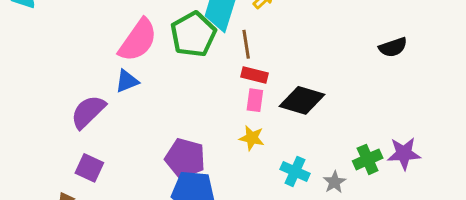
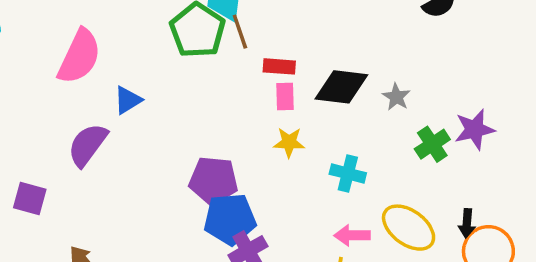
pink semicircle: (138, 40) -> (79, 57), moved
brown line: (246, 44) -> (240, 32), moved
purple square: (89, 168) -> (30, 199), moved
gray star: (335, 182) -> (396, 97), moved

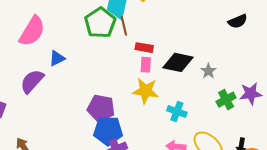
yellow star: (289, 142) -> (146, 91), size x1.5

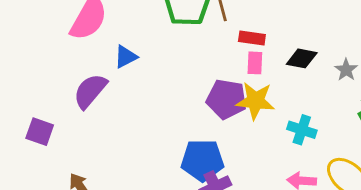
black diamond: (178, 62) -> (302, 58), size x0.7
purple pentagon: (101, 108) -> (226, 99), moved

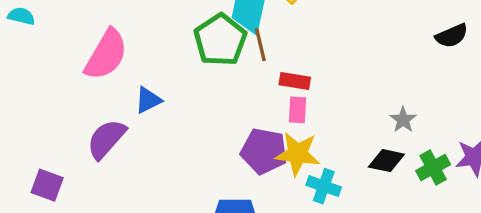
black diamond: (302, 58) -> (386, 161), moved
cyan cross: (302, 130) -> (324, 186), moved

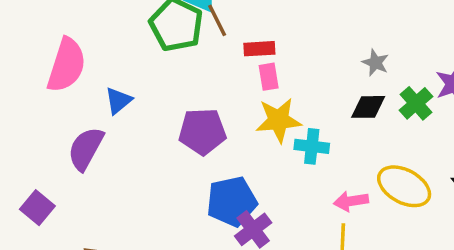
purple pentagon: (264, 151) -> (202, 131), moved
purple square: (47, 185) -> (37, 208), turned 32

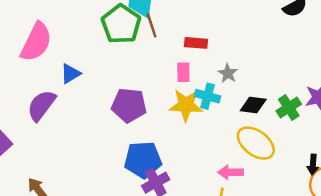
red rectangle: (259, 49) -> (196, 43), moved
gray star: (375, 63) -> (228, 73), moved
cyan cross: (312, 146) -> (208, 96), moved
yellow ellipse: (404, 186) -> (256, 143), moved

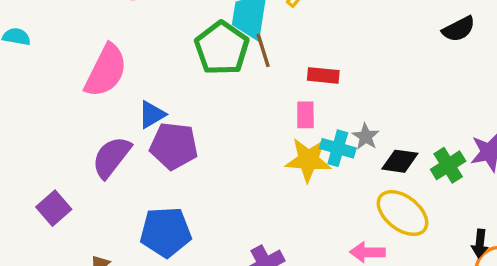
gray star: (228, 73) -> (366, 137), moved
purple pentagon: (129, 105) -> (174, 146), moved
blue pentagon: (143, 160) -> (166, 232), moved

